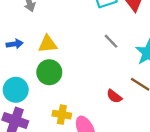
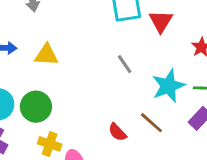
green circle: (49, 72) -> (36, 107), moved

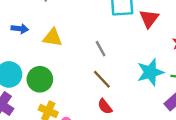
gray line: (125, 64) -> (101, 49), moved
brown line: (151, 123) -> (102, 79), moved

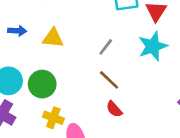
gray line: (101, 49) -> (106, 47), turned 70
cyan star: (150, 72) -> (153, 46), moved

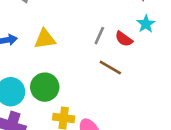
cyan star: (153, 46) -> (146, 24), size x0.6
red semicircle: (114, 109) -> (124, 39), moved

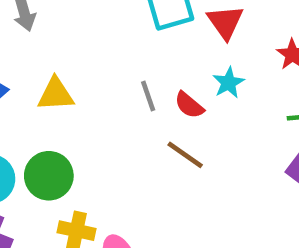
gray line: (99, 36) -> (148, 96), turned -48
brown line: (110, 68) -> (185, 155), moved

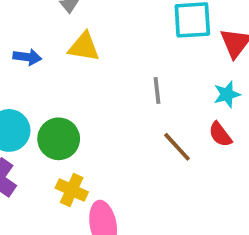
yellow triangle: (56, 94) -> (84, 47), moved
red semicircle: (189, 105) -> (220, 134), moved

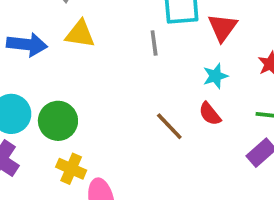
blue arrow: (27, 57) -> (27, 45), size x1.5
gray line: (157, 91) -> (154, 43), moved

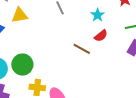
red semicircle: (210, 114) -> (101, 36), turned -72

